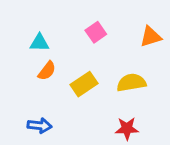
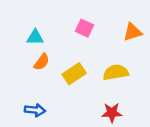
pink square: (96, 32) -> (84, 28), turned -30

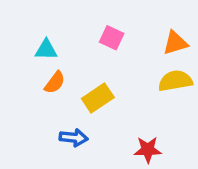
yellow semicircle: (116, 72) -> (175, 81), moved
blue arrow: (35, 110) -> (74, 138), moved

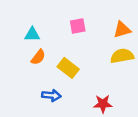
pink square: (112, 38) -> (78, 26), turned -35
yellow rectangle: (98, 98) -> (68, 68), turned 72

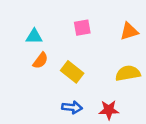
yellow semicircle: (122, 56) -> (128, 73), moved
blue arrow: (51, 95) -> (72, 107), moved

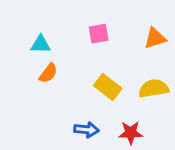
yellow rectangle: (72, 72) -> (108, 87), moved

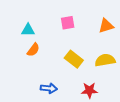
blue arrow: (86, 130) -> (49, 88), moved

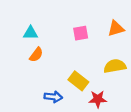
pink square: (68, 23) -> (81, 33), moved
yellow rectangle: (74, 59) -> (78, 81), moved

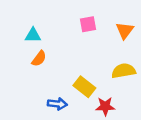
orange triangle: (116, 28) -> (125, 30), turned -36
pink square: (81, 33) -> (88, 24), moved

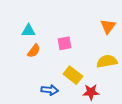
pink square: (88, 24) -> (64, 43), moved

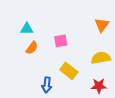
blue arrow: (50, 90) -> (47, 85), turned 91
red star: (91, 92) -> (99, 86), moved

